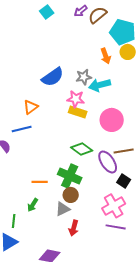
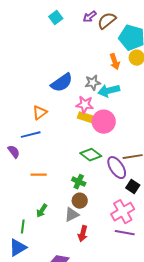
pink circle: (112, 120) -> (104, 122), moved
green cross: (70, 176) -> (79, 182), size x0.6
orange line: (40, 182) -> (39, 175), moved

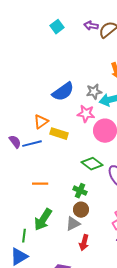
purple arrow: (90, 17) -> (91, 26), turned 48
yellow rectangle: (87, 118) -> (59, 134), moved
purple semicircle: (14, 152) -> (15, 142), moved
green arrow: (42, 211) -> (43, 220), size x1.6

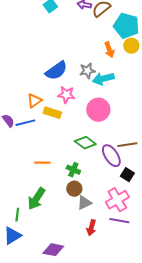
pink star: (86, 114) -> (66, 95), moved
orange line: (40, 184) -> (42, 163), moved
gray triangle: (73, 224) -> (84, 203), moved
red arrow: (84, 243) -> (91, 228), moved

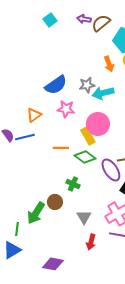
yellow rectangle: (52, 113) -> (88, 136), moved, turned 42
orange line: (42, 163) -> (61, 148), moved
brown circle: (74, 189) -> (55, 202), moved
gray triangle: (84, 203) -> (84, 217), turned -35

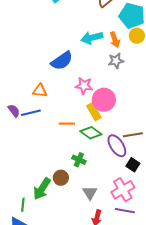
gray star: (87, 85) -> (116, 61), moved
cyan arrow: (103, 93) -> (92, 38), moved
pink star: (66, 109) -> (84, 86), moved
orange triangle: (34, 115) -> (40, 91), turned 42

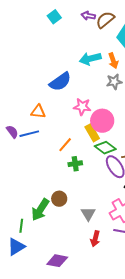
orange line: (67, 124) -> (65, 145), turned -49
green diamond: (91, 133) -> (105, 148), moved
green cross: (79, 160) -> (75, 164), moved, turned -32

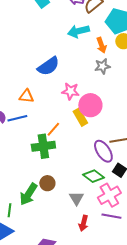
cyan arrow: (90, 59) -> (78, 31), moved
green diamond: (105, 148) -> (93, 176), moved
green cross: (75, 164) -> (43, 146), moved, size x1.6

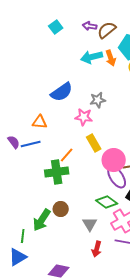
orange arrow: (101, 45) -> (111, 58), moved
gray star: (102, 66) -> (98, 100), moved
pink circle: (90, 105) -> (114, 160), moved

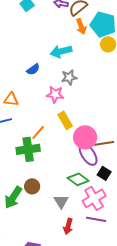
cyan arrow: (92, 57) -> (61, 51), moved
orange arrow: (111, 58) -> (81, 26), moved
blue semicircle: (62, 92) -> (33, 69), size x0.6

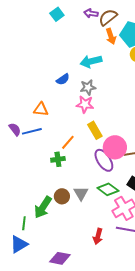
gray star: (69, 77) -> (88, 87), moved
green cross: (28, 149) -> (58, 159), size x0.6
purple ellipse: (88, 154) -> (104, 160), moved
gray triangle: (61, 201) -> (81, 193), moved

